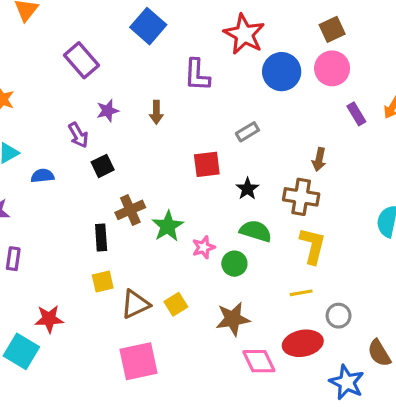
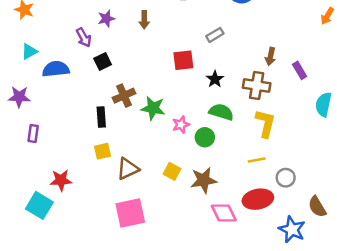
purple rectangle: (356, 114) -> (300, 70), moved
blue semicircle: (42, 176) -> (56, 69), size x1.5
green star: (168, 226) -> (153, 108), turned -30
yellow square: (176, 304) -> (172, 171), moved, turned -30

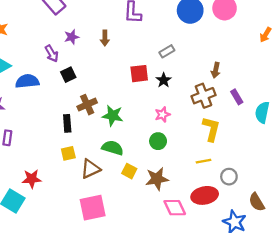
purple rectangle: (300, 70) -> (237, 97), moved
black star: (215, 79) -> (164, 80), moved
brown cross: (257, 85) -> (203, 96), turned -30
green semicircle: (221, 112) -> (113, 148), moved
pink star: (181, 125) -> (162, 115), moved

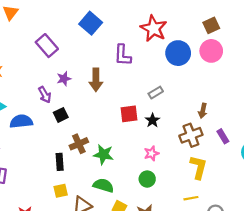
brown arrow: (105, 38) -> (96, 80), size x1.5

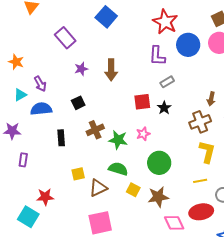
purple L-shape: (123, 55) -> (157, 56), moved
purple arrow: (45, 95) -> (40, 84), moved
pink star: (151, 153) -> (143, 134), moved
black rectangle: (60, 162) -> (61, 138), moved
green circle: (147, 179) -> (159, 163), size x1.5

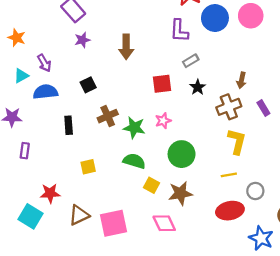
purple star: (81, 69) -> (82, 40), moved
black star: (164, 108) -> (198, 87), moved
brown triangle: (98, 188) -> (79, 215), moved
pink diamond: (174, 223) -> (164, 223), moved

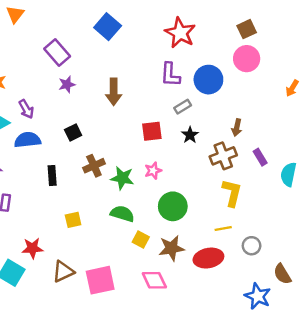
blue circle: (215, 18) -> (208, 80), moved
red ellipse: (230, 211) -> (208, 258), moved

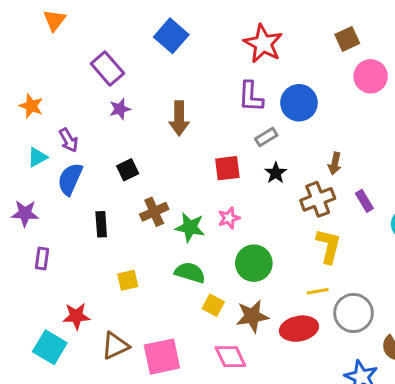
pink circle: (247, 59) -> (371, 76), moved
blue semicircle: (28, 140) -> (70, 179), turned -60
gray circle: (252, 246) -> (353, 313), size x1.6

